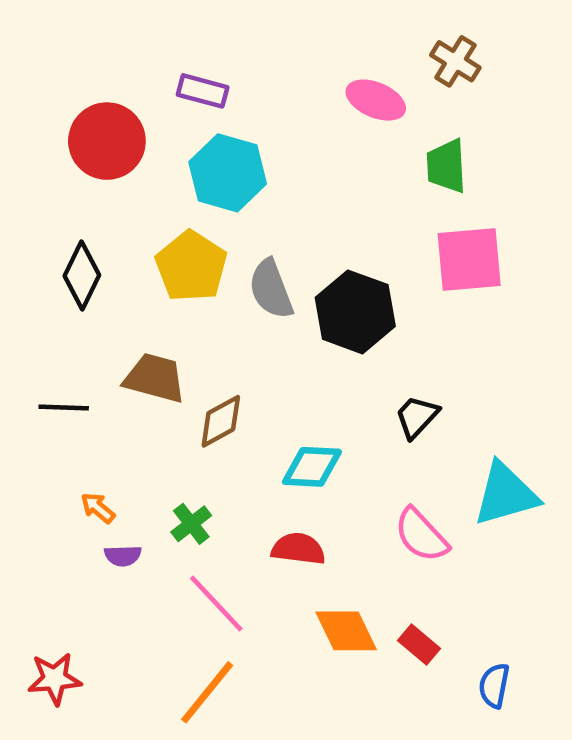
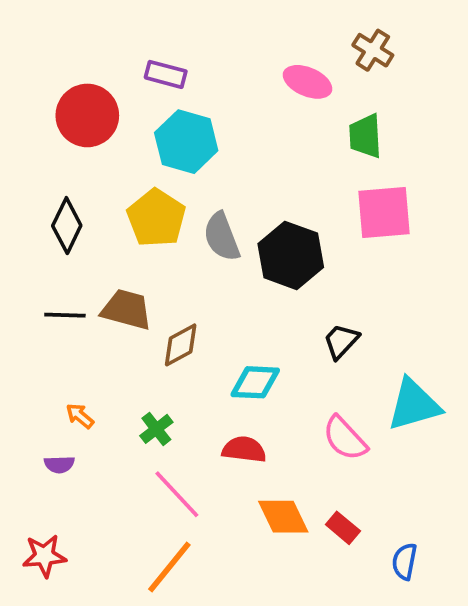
black line: (64, 408) -> (65, 315), moved
purple semicircle: (123, 556) -> (59, 464), moved

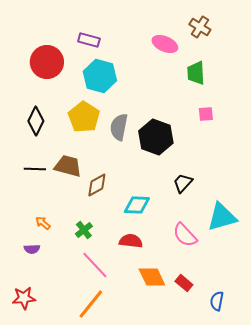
pink square: (384, 212) -> (206, 114), size x0.5
gray semicircle: (222, 237) -> (119, 127), turned 32

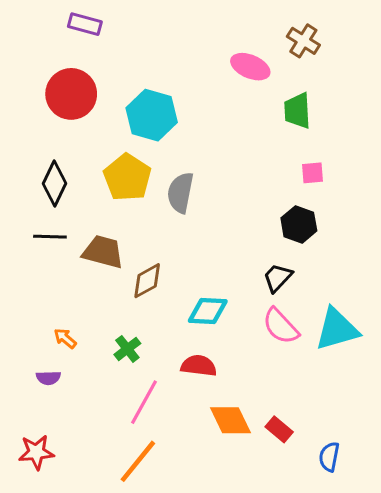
purple rectangle: (89, 40) -> (85, 24), moved
black hexagon: (156, 137) -> (299, 224), moved, size x0.7
black line: (35, 169) -> (50, 237), moved
pink semicircle: (185, 235) -> (281, 326), moved
pink line: (95, 265) -> (144, 402), turned 72

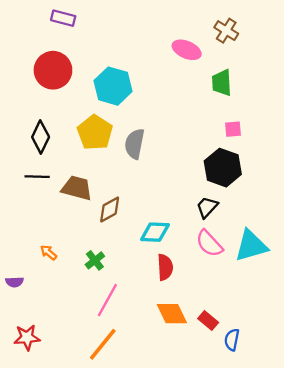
black hexagon: (299, 224) -> (223, 168), size x1.4
red semicircle: (199, 366) -> (165, 267), moved, turned 80
purple semicircle: (48, 378) -> (14, 282), moved
blue semicircle: (329, 457) -> (232, 340), moved

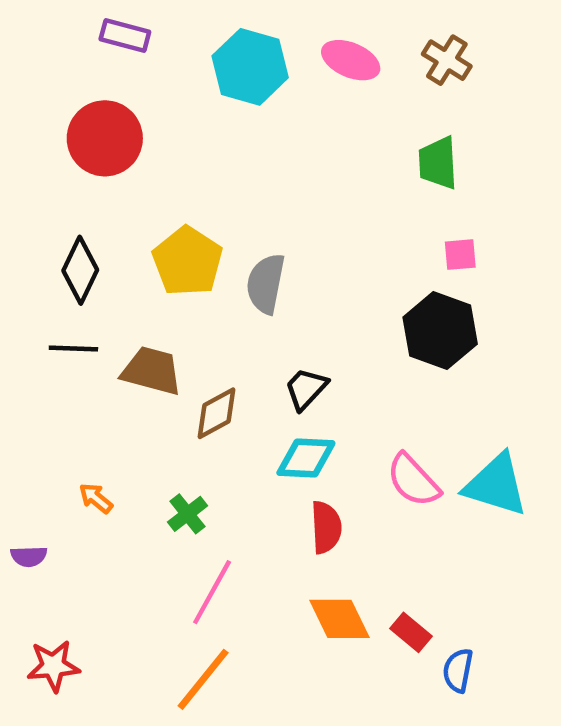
pink ellipse: (187, 50) -> (351, 60), moved
cyan hexagon: (113, 86) -> (250, 67), moved
black trapezoid: (207, 207) -> (306, 389), moved
cyan triangle: (251, 246) -> (496, 485), turned 33

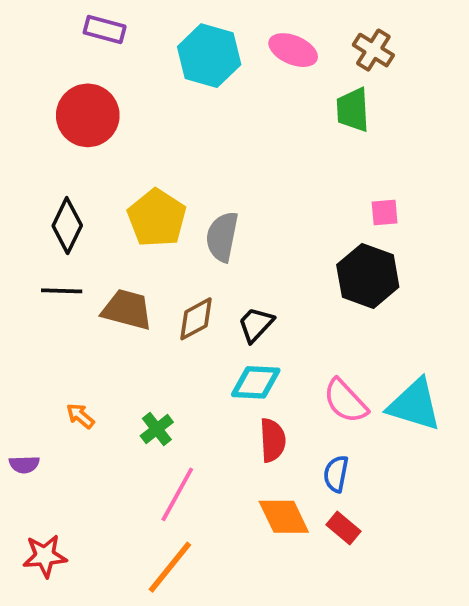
green trapezoid: (438, 163) -> (353, 110), moved
brown diamond: (217, 413) -> (196, 319), moved
blue semicircle: (458, 670) -> (336, 474), moved

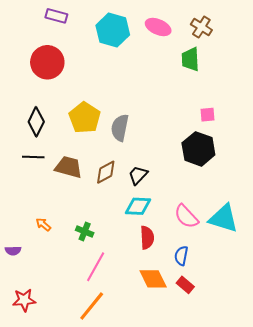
green cross: (157, 429) -> (85, 231), turned -30

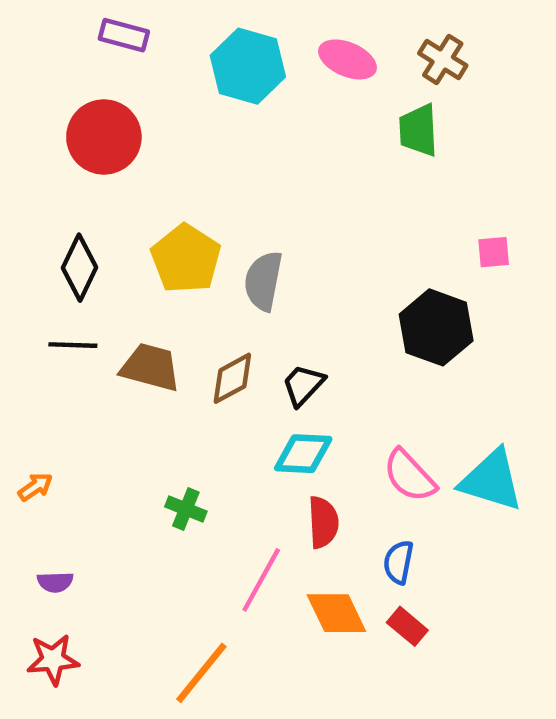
pink square: (207, 115) -> (494, 252), moved
orange arrow: (43, 224) -> (35, 487), moved, turned 105
purple semicircle: (13, 251) -> (55, 582), moved
pink line: (96, 267) -> (261, 580), moved

